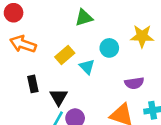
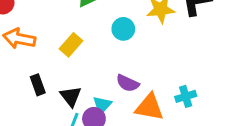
cyan triangle: (87, 67) -> (102, 105), moved, turned 35
purple semicircle: (134, 83) -> (128, 83), moved, turned 42

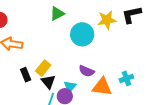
cyan circle: (123, 29) -> (82, 34), size x1.5
yellow rectangle: (71, 45) -> (43, 68), moved

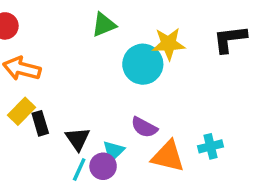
yellow star: (107, 20) -> (168, 44), moved
yellow rectangle: (43, 68) -> (22, 111), moved

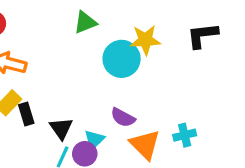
orange triangle: (168, 156) -> (145, 145), turned 32

